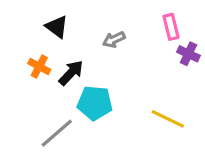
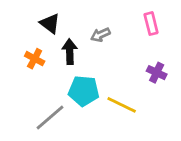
purple cross: (188, 54) -> (157, 73), moved
black arrow: (71, 73) -> (70, 52), moved, turned -45
yellow line: (168, 119) -> (122, 105), moved

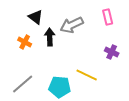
gray arrow: (101, 35) -> (72, 25), size x1.6
cyan pentagon: (84, 91) -> (60, 87), moved
gray line: (50, 117) -> (23, 84), moved

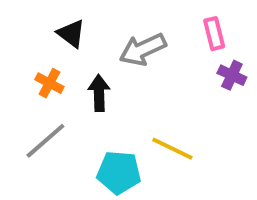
black arrow: (50, 37) -> (99, 93), moved
purple cross: (112, 52) -> (232, 75), moved
gray line: (23, 84) -> (45, 141), moved

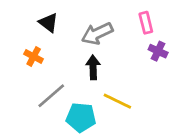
black arrow: (99, 93) -> (93, 67), moved
gray line: (45, 141) -> (51, 96), moved

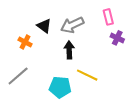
black triangle: (48, 23) -> (44, 26), moved
gray line: (51, 96) -> (18, 76), moved

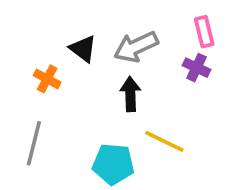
purple cross: (117, 38) -> (197, 68), moved
gray line: (18, 76) -> (34, 143), turned -35

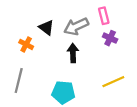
pink rectangle: (204, 32) -> (104, 16), moved
yellow line: (164, 141) -> (113, 82), moved, turned -50

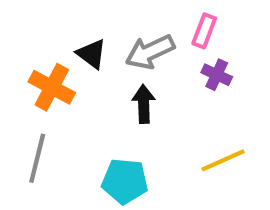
pink rectangle: (104, 16) -> (204, 31), turned 35
orange cross: (26, 44) -> (52, 87), size x1.5

